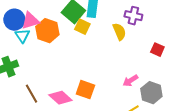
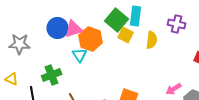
yellow semicircle: (119, 32) -> (152, 40), moved, turned 30
cyan triangle: (22, 36) -> (80, 55), moved

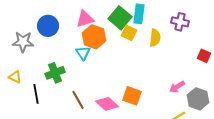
blue circle: (58, 28) -> (48, 26), moved
pink triangle: (74, 29) -> (85, 19), moved

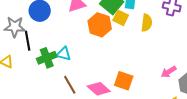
orange hexagon: (94, 37) -> (100, 25), moved
cyan triangle: (83, 53) -> (64, 54), moved, turned -42
black line: (36, 94) -> (28, 41), moved

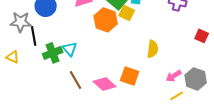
yellow semicircle: (147, 23) -> (153, 49), moved
cyan triangle: (64, 54) -> (70, 49), turned 35
pink arrow: (169, 72) -> (174, 76), moved

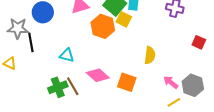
cyan triangle: (70, 49) -> (67, 55), turned -35
green cross: (53, 53) -> (58, 87), moved
pink arrow: (174, 76) -> (171, 82), turned 70
pink diamond: (105, 84) -> (98, 75), moved

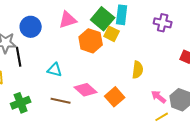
orange square: (127, 82) -> (115, 97), turned 30
brown line: (73, 86) -> (61, 101), turned -48
green cross: (58, 87) -> (21, 103), moved

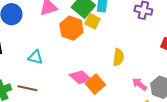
pink diamond: (86, 90) -> (80, 77), moved
brown line: (61, 101) -> (27, 88), moved

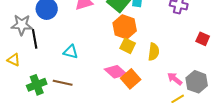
yellow square: (92, 21) -> (128, 46), moved
orange hexagon: (71, 28) -> (125, 27), moved

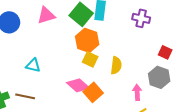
pink arrow: (175, 79) -> (137, 92), turned 49
gray hexagon: (197, 82) -> (159, 77), moved

